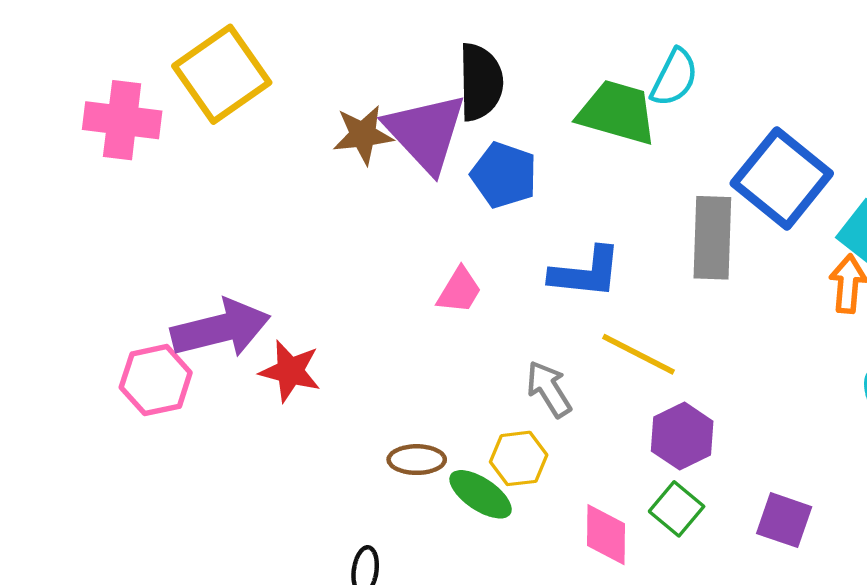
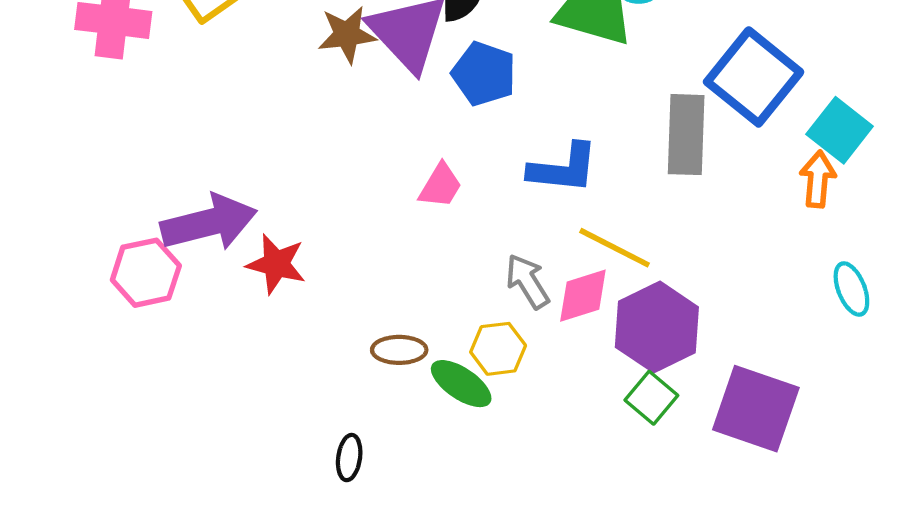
purple hexagon: (682, 436) -> (657, 327), size x1.4
purple square: (784, 520) -> (756, 409), size x1.6
pink diamond: (606, 535) -> (583, 296), moved, turned 72

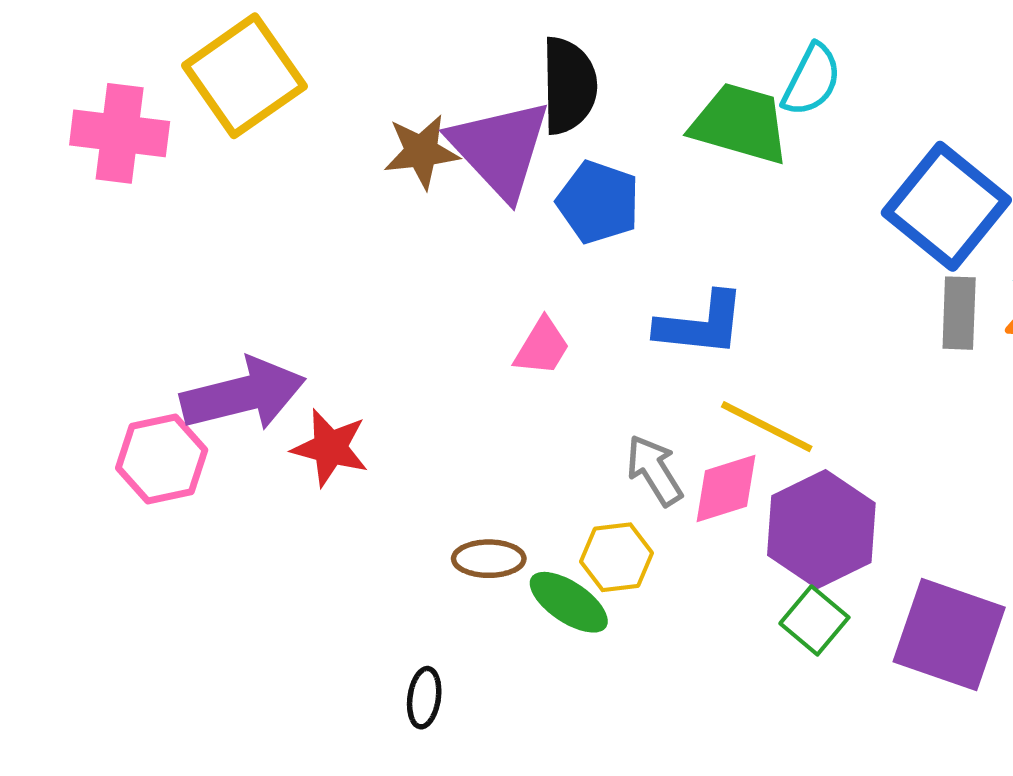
gray rectangle: (686, 135) -> (959, 313), moved, size x0.7

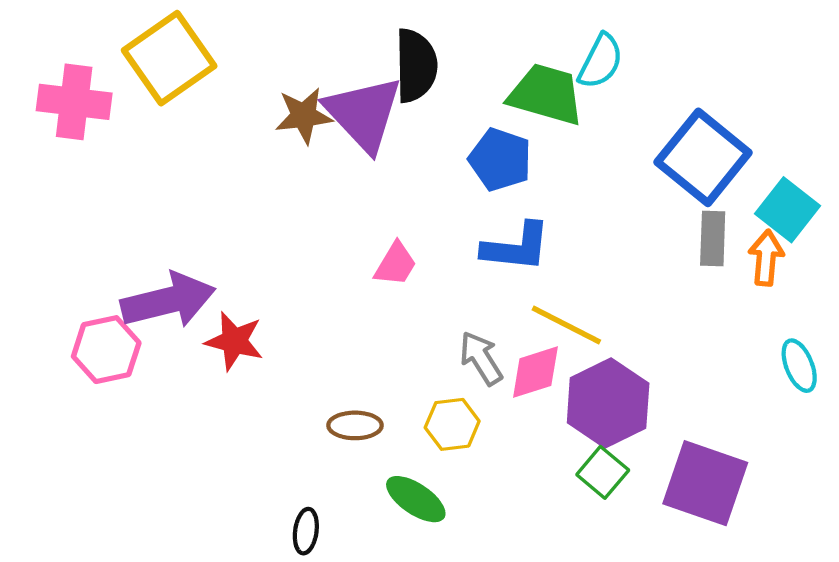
blue pentagon: (598, 202) -> (500, 160), moved
green ellipse: (569, 602) -> (416, 499), moved

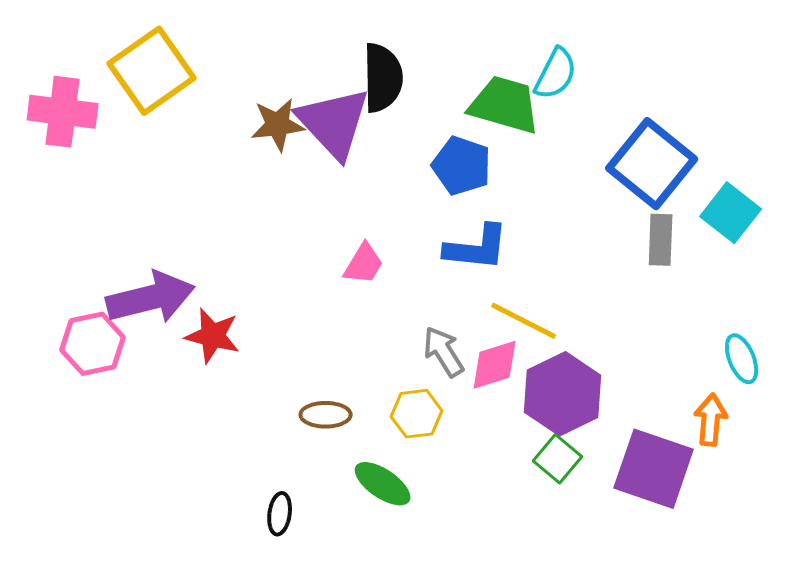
orange arrow: (766, 258) -> (711, 420), moved

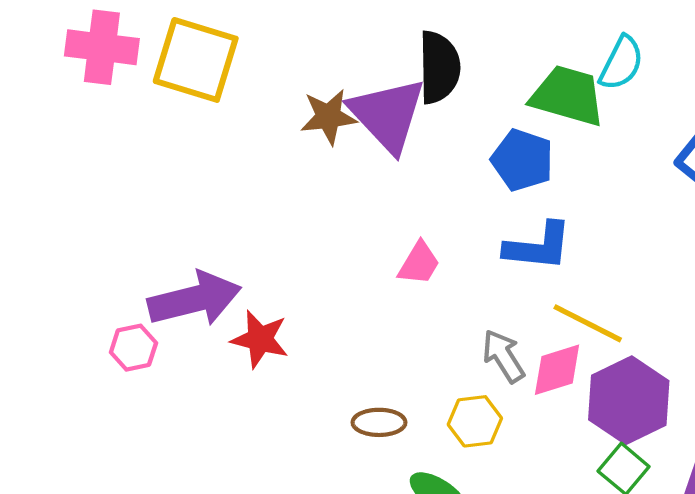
yellow square: (152, 71) -> (196, 60), turned -38
pink cross: (63, 112) -> (102, 47), moved
pink hexagon: (93, 344) -> (133, 348), size x0.7

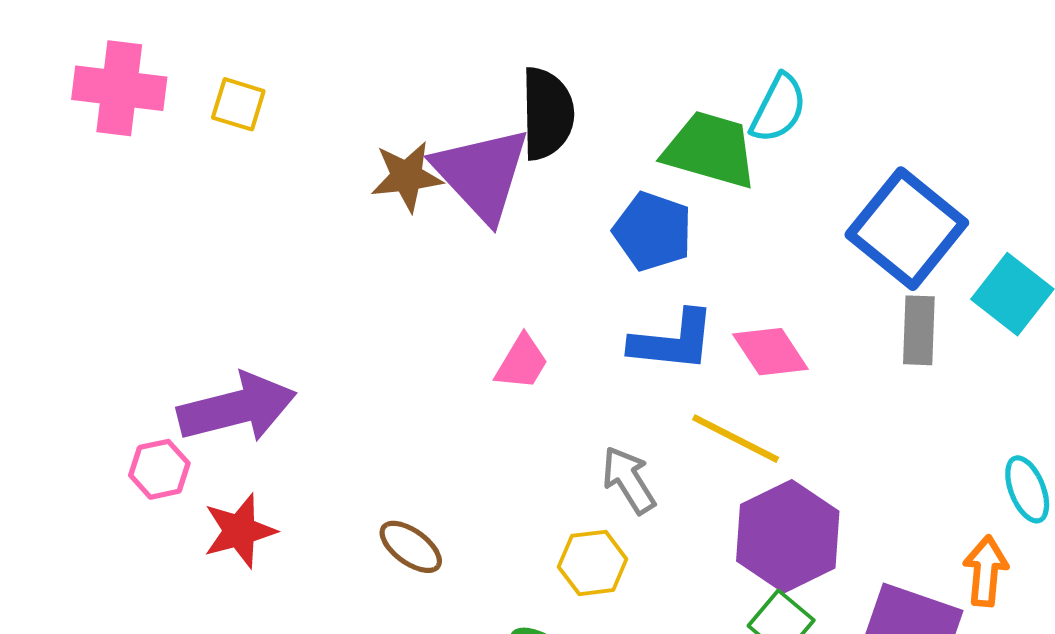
yellow square: (196, 60) -> (238, 104), size x0.5
red star: (260, 339) -> (240, 531), moved, turned -30
pink diamond: (557, 370) -> (770, 352), moved, turned 74
brown ellipse: (379, 422) -> (411, 547), moved, turned 36

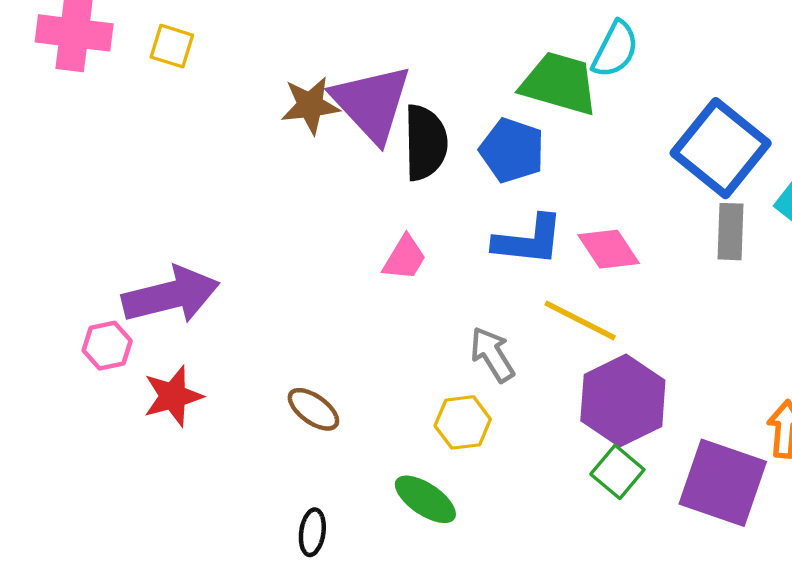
black semicircle: (547, 114) -> (425, 143), moved

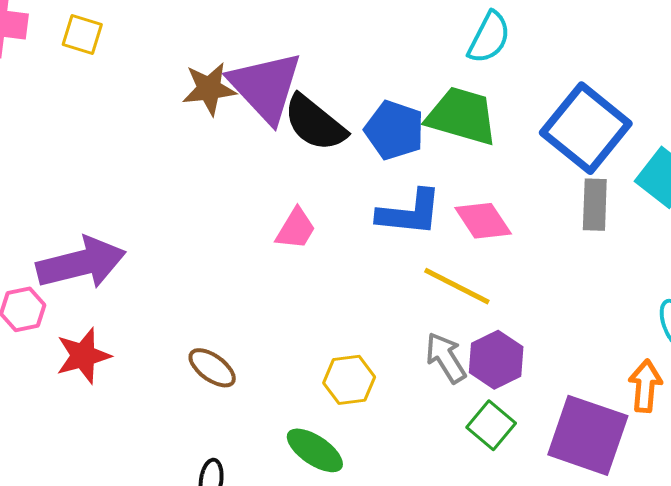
green trapezoid: (559, 83) -> (462, 116), moved
black semicircle: (425, 143) -> (315, 123), turned 130
gray arrow: (492, 354) -> (446, 358), moved
purple hexagon: (623, 401) -> (496, 360), size x0.7

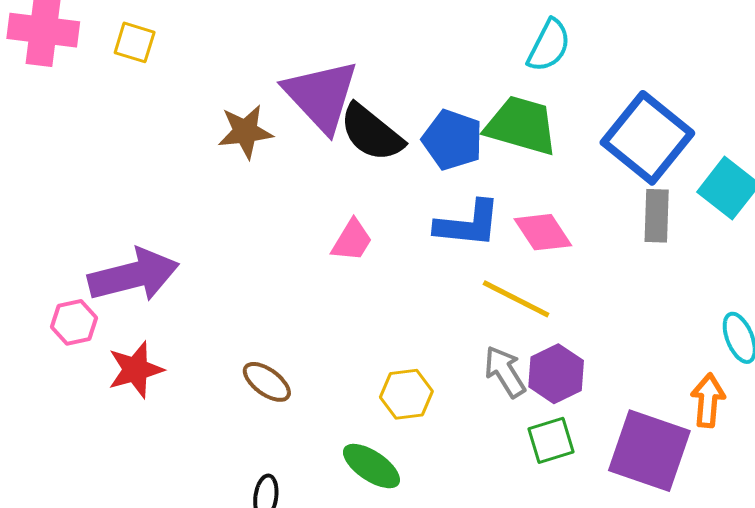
brown star: (209, 89) -> (245, 132), moved
green square: (491, 425) -> (551, 440), turned 33

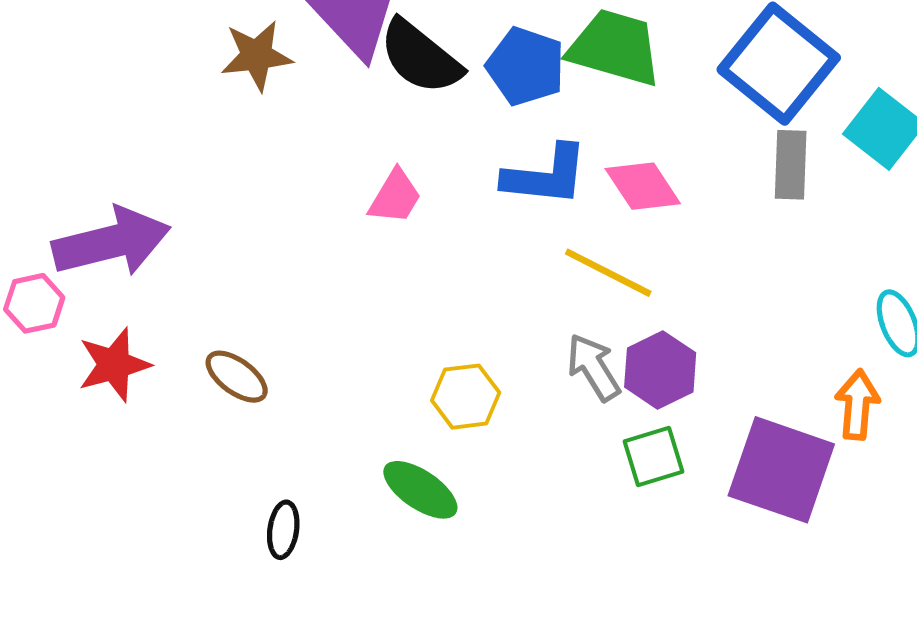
brown ellipse: (267, 382) -> (237, 377), moved

